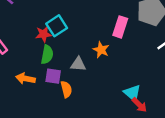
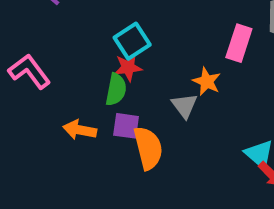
red star: (43, 34) -> (128, 67), moved
gray triangle: (78, 64) -> (185, 106), moved, turned 49
orange semicircle: (66, 89) -> (148, 148), size x1.5

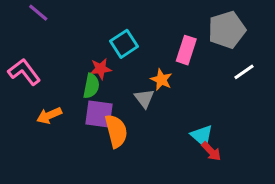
cyan square: (132, 41) -> (124, 44), moved
purple square: (126, 126) -> (99, 114), size x1.4
orange arrow: (80, 130) -> (49, 116), moved, turned -35

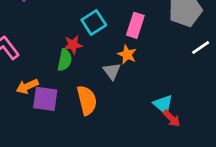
pink rectangle: (186, 50) -> (135, 25), moved
purple square: (99, 114) -> (45, 99), moved

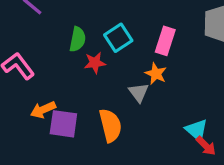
green semicircle: (65, 60) -> (78, 39), moved

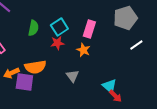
red star: (95, 63) -> (57, 43), moved
gray triangle: (139, 93) -> (72, 76), moved
orange semicircle: (110, 125) -> (35, 67), moved, turned 95

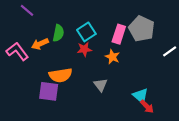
gray pentagon: (125, 18) -> (142, 29), moved, turned -30
orange arrow: (11, 73) -> (40, 44), moved

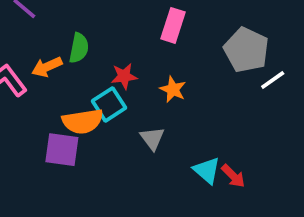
gray pentagon: (142, 29) -> (246, 50), moved
cyan square: (86, 32) -> (109, 104), moved
pink rectangle: (119, 34) -> (173, 25), moved
cyan triangle: (140, 96) -> (207, 170), moved

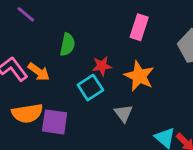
orange arrow: (47, 67) -> (39, 72), moved, turned -120
orange star: (173, 89) -> (139, 76), size x1.5
orange semicircle: (83, 121) -> (27, 113), moved

